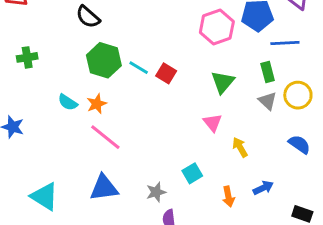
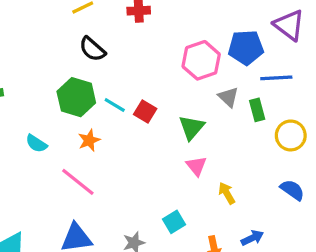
black semicircle: (88, 17) -> (92, 49), moved
green triangle: (223, 82) -> (192, 127), moved
gray triangle: (268, 101) -> (228, 97), moved
orange star: (97, 104) -> (89, 140), moved

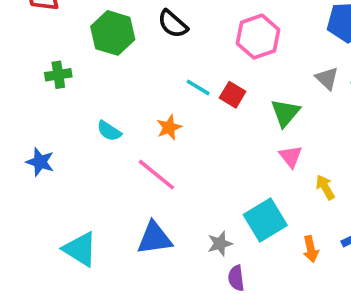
pink hexagon: (201, 60) -> (258, 37), moved
green hexagon: (76, 97) -> (113, 33), moved
cyan square: (174, 222) -> (265, 220), size x1.6

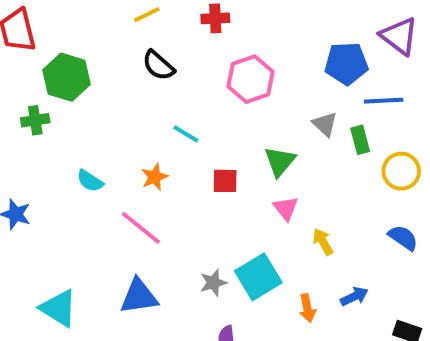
green hexagon: (113, 33) -> (66, 77), moved
red square: (233, 95) -> (225, 181), moved, turned -30
gray star: (220, 244) -> (213, 283), moved

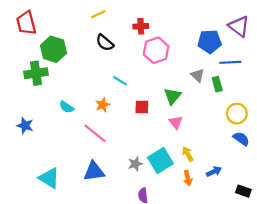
red cross: (215, 18) -> (141, 26), moved
green cross: (35, 120) -> (36, 73), size x1.5
yellow circle: (401, 171) -> (237, 114), moved
yellow arrow: (323, 242) -> (188, 154), moved

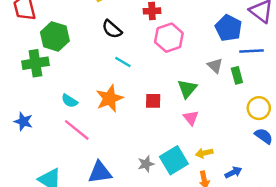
blue pentagon: (210, 42) -> (228, 28), turned 30
cyan line: (120, 81) -> (123, 62), moved
orange star: (103, 105) -> (109, 98), size x1.6
pink line: (95, 133) -> (77, 130), moved
yellow arrow: (188, 154) -> (204, 153), turned -72

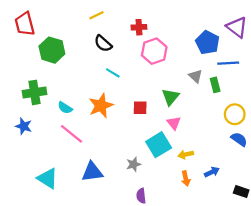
green cross: (35, 63) -> (35, 92), moved
cyan square: (174, 160) -> (159, 145), moved

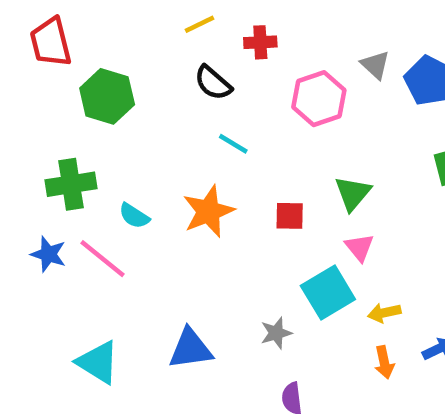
red cross: (139, 27) -> (260, 42), moved
gray triangle: (196, 76) -> (375, 65), moved
pink line: (71, 134) -> (103, 259), moved

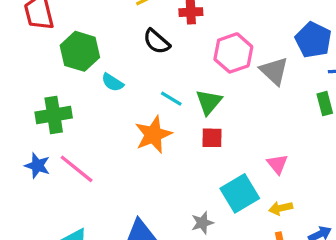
gray triangle: (375, 65) -> (274, 71), moved, size x1.4
cyan line: (233, 144) -> (171, 99), moved
green triangle: (353, 193) -> (209, 102), moved
cyan semicircle: (134, 216) -> (112, 82), moved
pink triangle: (359, 247) -> (277, 164), moved

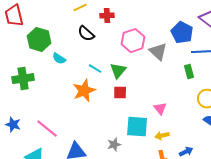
blue star: (37, 166) -> (13, 125), moved
pink line: (77, 169) -> (47, 129), moved
cyan square: (240, 193) -> (137, 127), turned 35

